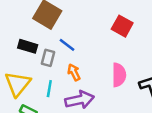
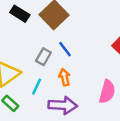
black rectangle: (28, 46) -> (20, 14), moved

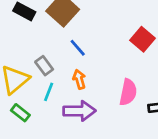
gray rectangle: (43, 57) -> (44, 66), moved, turned -63

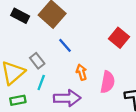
orange arrow: (79, 79) -> (81, 72), moved
green rectangle: (20, 113) -> (18, 100), turned -49

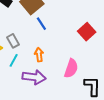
blue line: (65, 45) -> (41, 24), moved
orange arrow: (81, 72) -> (39, 55), moved

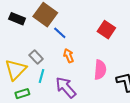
orange arrow: (39, 55) -> (69, 56), moved
purple arrow: (34, 77) -> (66, 87), turned -125

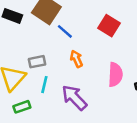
red square: (106, 30) -> (109, 26), moved
gray rectangle: (36, 57) -> (37, 62), turned -56

